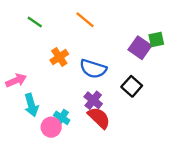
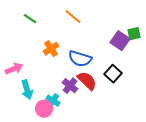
purple cross: (93, 100) -> (70, 86), moved
red semicircle: (99, 118) -> (87, 81), moved

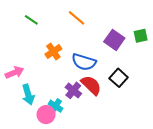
purple square: (120, 41) -> (114, 40), moved

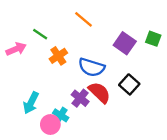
green line: (31, 20) -> (40, 34), moved
green square: (141, 36) -> (153, 39), turned 32
pink arrow: (14, 73) -> (16, 49), moved
cyan arrow: (28, 95) -> (31, 103), turned 42

